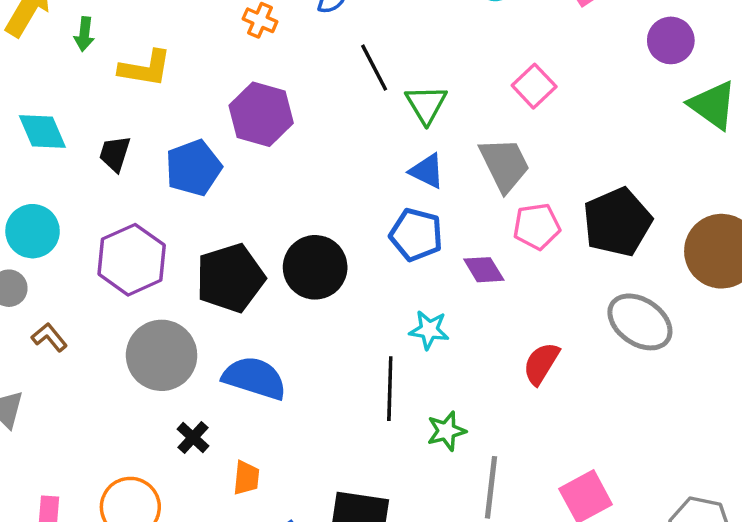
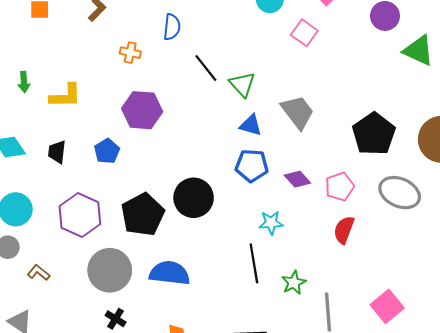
pink square: (534, 86) -> (304, 33), moved
blue pentagon: (193, 168) -> (107, 151), size x0.7
pink pentagon: (537, 226) -> (340, 187), moved
black cross: (193, 438) -> (116, 319), moved

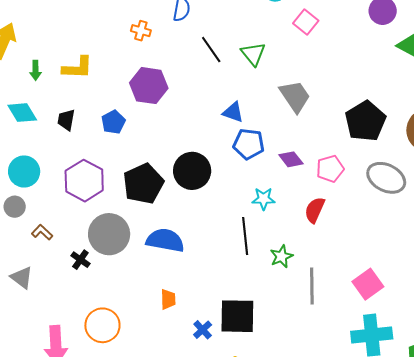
green arrow: (24, 82) -> (35, 70), moved
green triangle: (242, 84) -> (253, 54), moved
blue triangle: (251, 125) -> (233, 112), moved
red semicircle: (344, 230) -> (315, 210), moved
black cross: (116, 319) -> (80, 260), moved

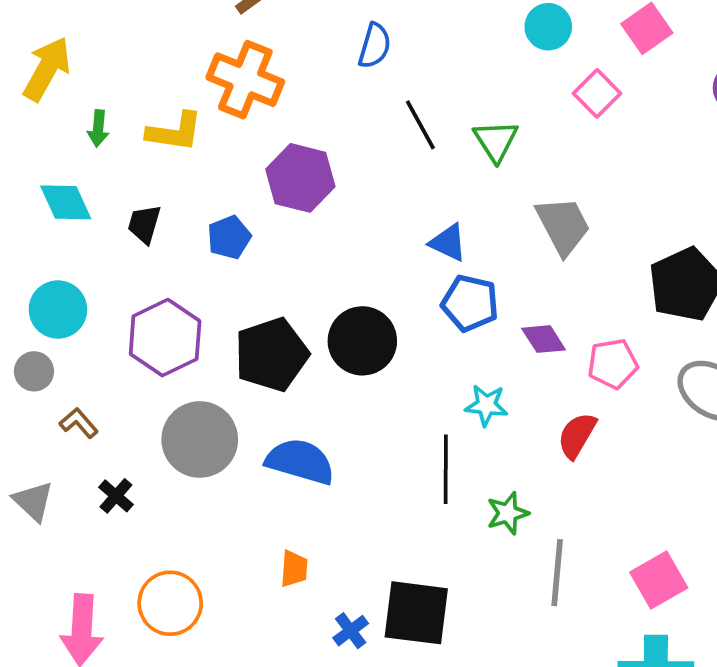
orange cross: (141, 31) -> (245, 80), moved, size x2.0
black cross: (80, 260) -> (116, 496), moved

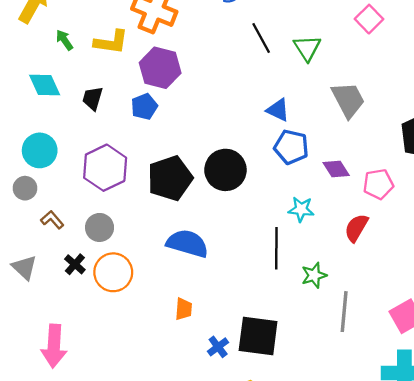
green arrow: (98, 128) -> (64, 40), turned 140
purple hexagon: (300, 178) -> (160, 68), moved
gray circle: (200, 439) -> (100, 227), moved, size x0.6
orange circle: (170, 603) -> (113, 272), moved

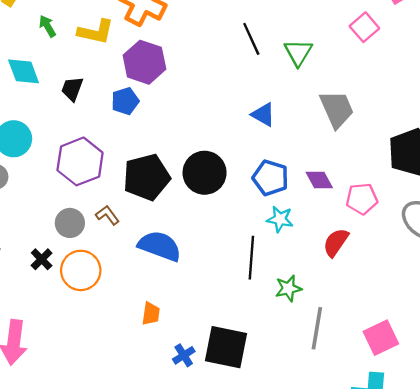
blue pentagon: (291, 147) -> (270, 178), moved
brown L-shape: (52, 220) -> (107, 215), moved

